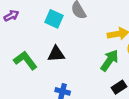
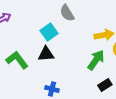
cyan square: (54, 19) -> (49, 32), moved, turned 30

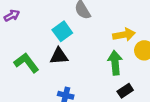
green arrow: (96, 60) -> (115, 63), turned -40

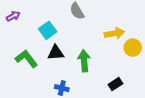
cyan square: (62, 31) -> (48, 30), moved
green arrow: (115, 63) -> (84, 61), moved

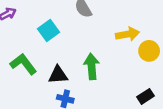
black triangle: (56, 53) -> (58, 75), moved
black rectangle: (115, 84) -> (145, 96), moved

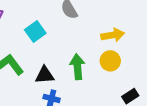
yellow circle: (149, 51) -> (110, 61), moved

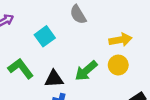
green arrow: (77, 67) -> (86, 71), turned -125

